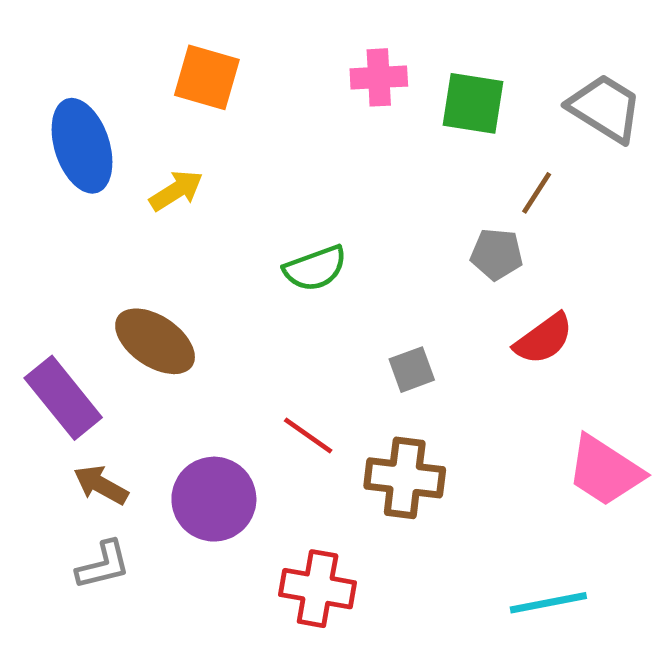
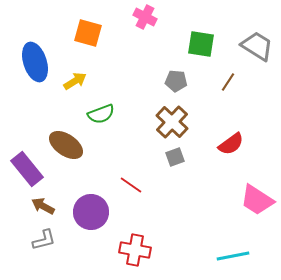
pink cross: (379, 77) -> (145, 17), moved, turned 30
gray pentagon: (497, 254) -> (176, 81), moved
green semicircle: (315, 268) -> (101, 114), moved
brown cross: (405, 478) -> (172, 122), moved, turned 36

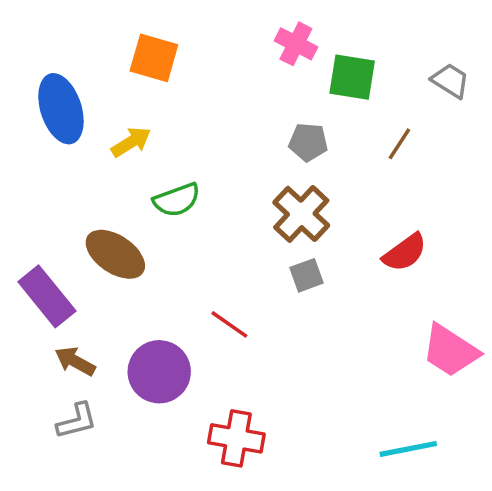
pink cross: (145, 17) -> (296, 44), moved
gray trapezoid: (257, 46) -> (450, 81), size x0.7

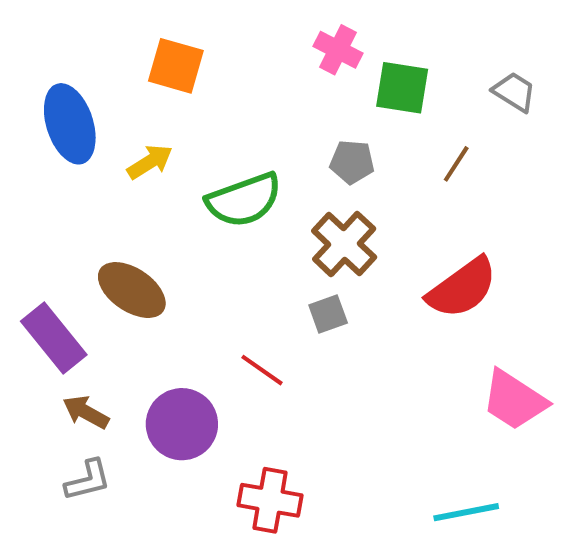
green semicircle: (177, 200) -> (244, 200), moved, size x1.4
red semicircle: (405, 253) -> (462, 288), size x1.4
gray square: (306, 275) -> (328, 314), moved

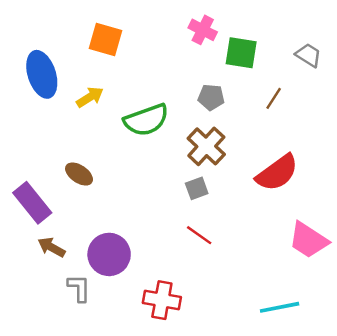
brown ellipse: (132, 290) -> (79, 174), size x0.7
red line: (262, 370) -> (199, 235), moved
gray L-shape: (88, 480) -> (79, 288), moved, turned -76

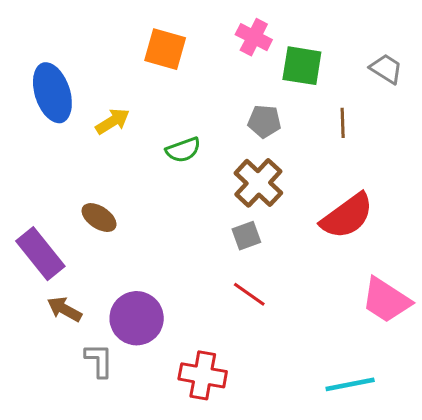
orange square: (105, 40) -> (165, 49), moved
brown line: (274, 98) -> (343, 123), turned -35
green semicircle: (146, 120) -> (183, 150), size x0.6

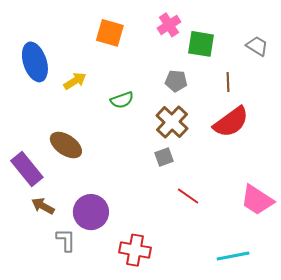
pink cross: (254, 37) -> (169, 25), turned 30
red semicircle: (347, 216) -> (231, 122), moved
brown ellipse: (99, 218) -> (66, 145), size x1.4
red line: (249, 294) -> (188, 196), moved

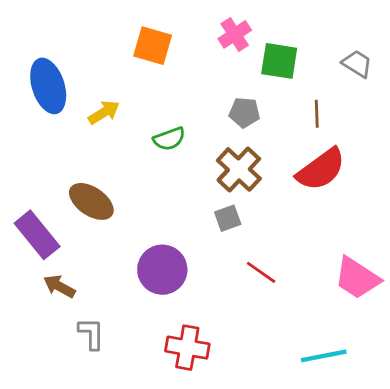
purple circle: (91, 212) -> (162, 270), moved

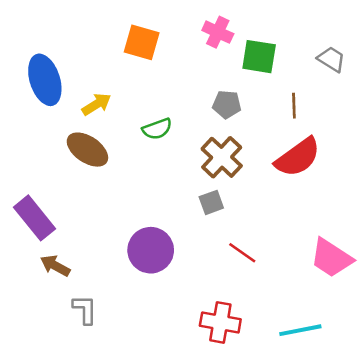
pink cross: (235, 34) -> (218, 32), turned -32
brown ellipse: (91, 201) -> (87, 150), moved
red cross: (187, 348) -> (220, 322), moved

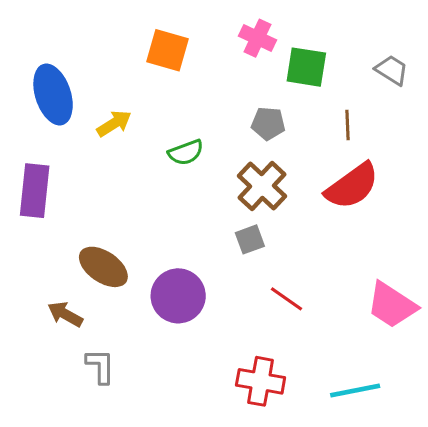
brown ellipse: (87, 150) -> (103, 267), moved
purple rectangle: (35, 218) -> (35, 191), moved, turned 45

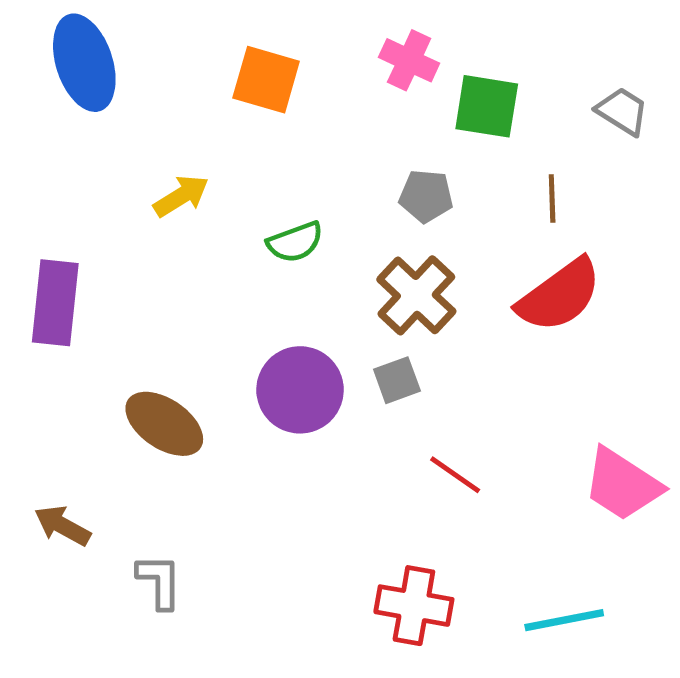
blue ellipse: (53, 94) -> (84, 63), moved
purple circle: (178, 296) -> (300, 390), moved
brown arrow: (65, 314) -> (62, 526), moved

